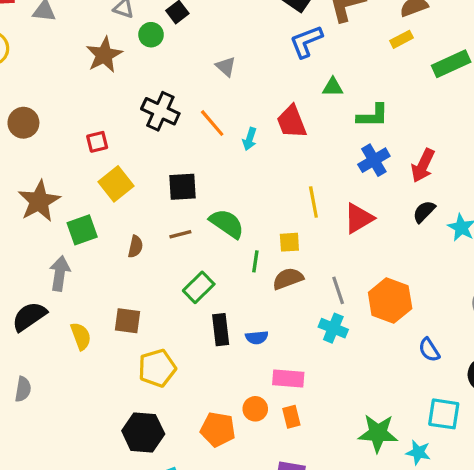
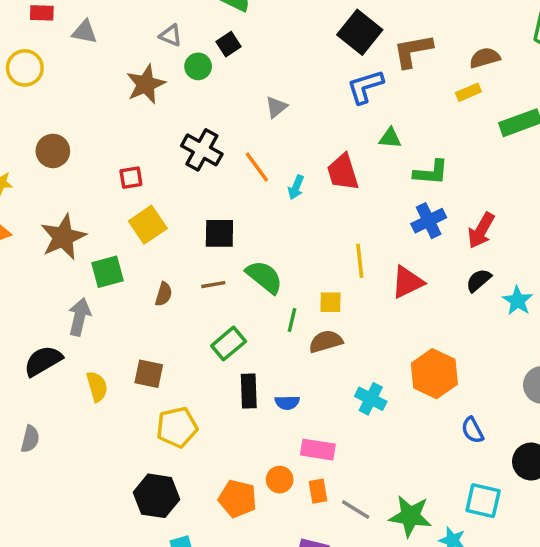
gray triangle: (226, 67) -> (276, 107), turned 35
gray line: (338, 290) -> (356, 510), moved, turned -44

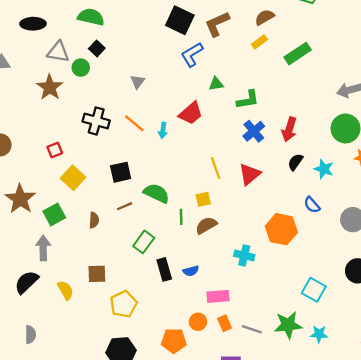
gray triangle: (171, 35) -> (58, 52), size x1.5
red trapezoid: (343, 172) -> (191, 113), turned -100
blue semicircle: (473, 430) -> (312, 205), moved
cyan square: (483, 501) -> (314, 290), moved, turned 30

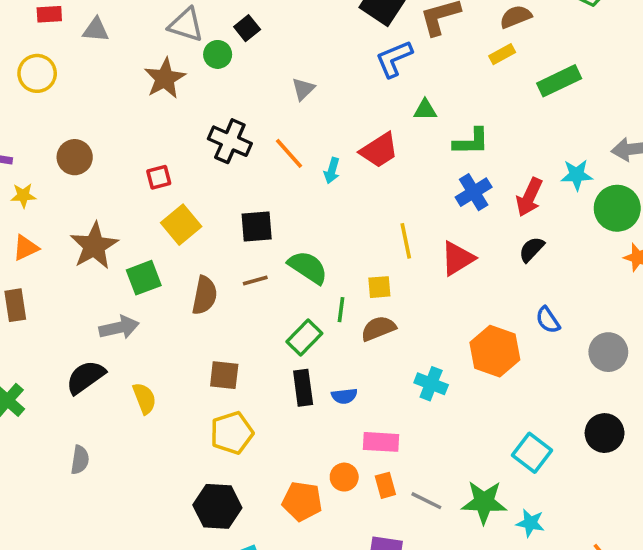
cyan star: (324, 169) -> (577, 175), moved, turned -30
brown semicircle: (94, 220) -> (205, 295), size x1.5
green rectangle: (144, 242) -> (304, 337), moved
gray arrow: (43, 248) -> (119, 328), turned 70
brown square: (97, 274) -> (224, 375), moved

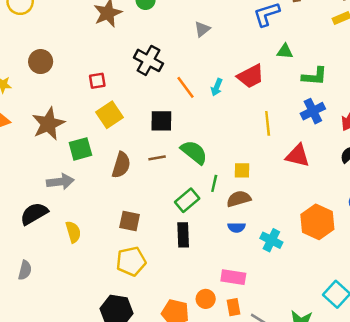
orange line: (289, 153) -> (185, 87), moved
yellow line: (406, 241) -> (268, 123), moved
red triangle: (458, 258) -> (298, 156), turned 40
blue semicircle: (344, 396) -> (237, 227), moved

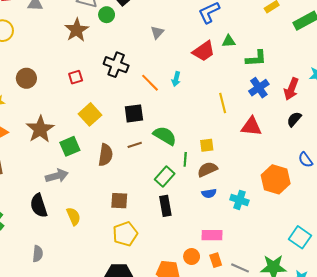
red trapezoid: (251, 76) -> (204, 51), moved
red square: (97, 81) -> (76, 77), moved
black semicircle: (34, 214) -> (39, 206), turned -70

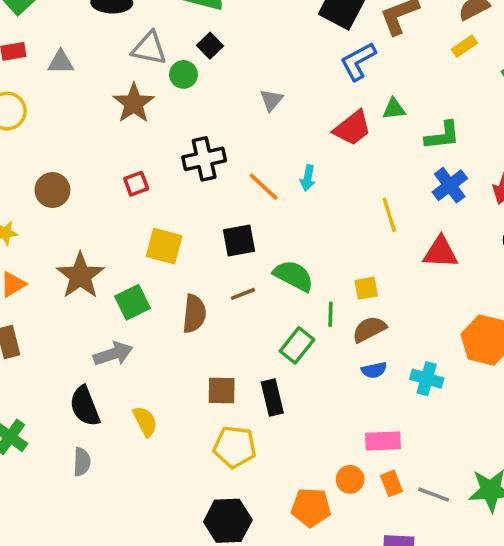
black cross: (116, 65) -> (204, 159), turned -30
yellow square: (90, 114) -> (164, 246), turned -30
black rectangle: (165, 206) -> (272, 397), moved
yellow pentagon: (125, 234) -> (235, 447), turned 30
gray semicircle: (38, 254) -> (82, 462), moved

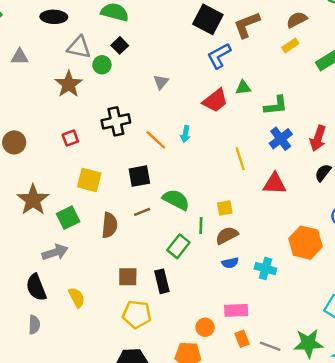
orange circle: (350, 479) -> (205, 327), moved

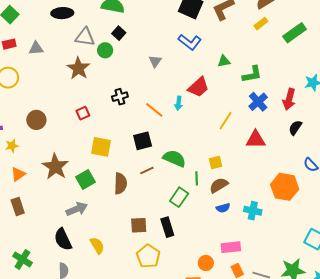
blue L-shape: (219, 56) -> (190, 42), moved, turned -110
red trapezoid: (215, 101) -> (198, 87), moved
black cross: (116, 121) -> (120, 97), size x0.7
yellow line: (240, 159) -> (226, 121), turned 54
yellow pentagon: (137, 314) -> (148, 256), turned 30

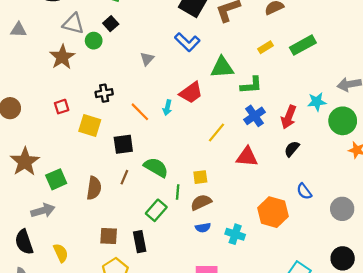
yellow rectangle: (261, 24) -> (266, 47), moved
green triangle: (224, 61) -> (222, 67), size x1.6
yellow square: (101, 147) -> (90, 125), moved
brown line: (147, 171) -> (124, 177), turned -48

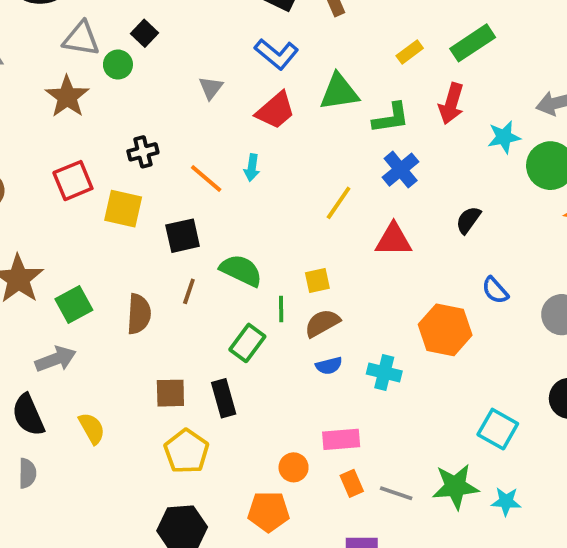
red trapezoid: (191, 93) -> (275, 110), moved
red square: (62, 107) -> (73, 181), size x1.5
red arrow: (289, 117) -> (451, 104), moved

